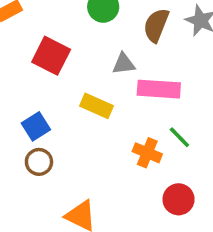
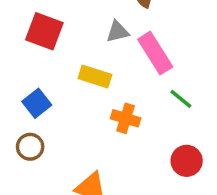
pink rectangle: (159, 89) -> (155, 53), turned 60
orange cross: (147, 153) -> (126, 118), moved
brown circle: (39, 162) -> (30, 147), moved

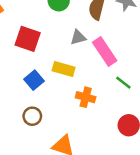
blue square: (37, 103) -> (34, 80), moved
brown circle: (30, 147) -> (32, 116), moved

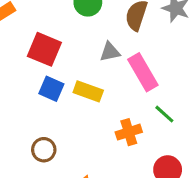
blue square: (34, 80) -> (51, 89), moved, turned -30
orange cross: (86, 97) -> (129, 132), moved, turned -36

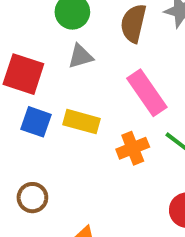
gray triangle: (110, 52) -> (80, 56), moved
orange cross: (129, 132) -> (133, 148), moved

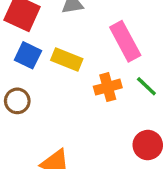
brown circle: (32, 198) -> (17, 101), moved

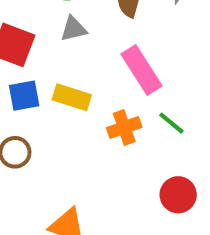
blue square: (28, 55) -> (24, 96), turned -32

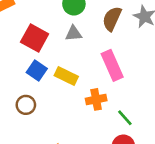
blue square: (24, 96) -> (37, 70), turned 36
green line: (171, 123) -> (125, 118), moved

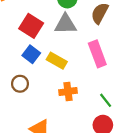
gray triangle: (74, 34) -> (65, 24), size x1.5
orange cross: (96, 99) -> (68, 91), moved

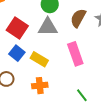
orange cross: (68, 91) -> (40, 86), moved

